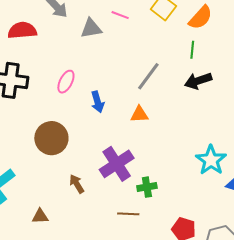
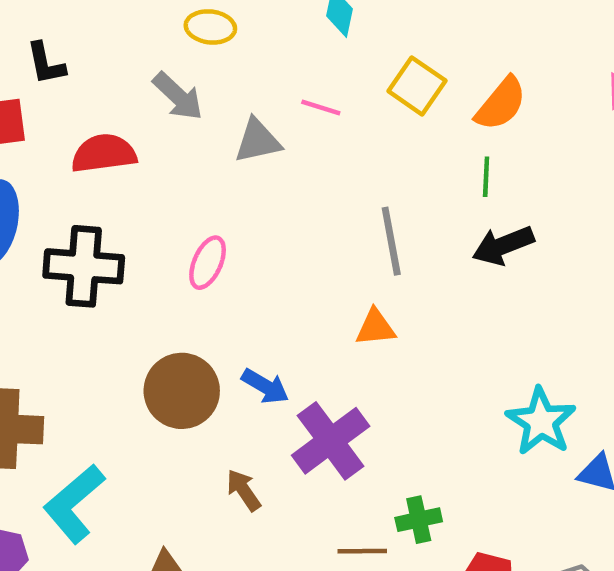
gray line: (148, 76) -> (391, 241), turned -44
blue arrow: (98, 102) -> (265, 386), moved, turned -40
green cross: (147, 187) -> (419, 520), moved

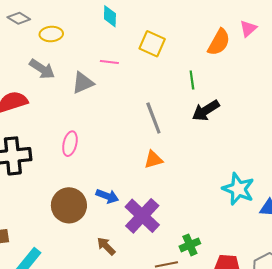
orange semicircle: (501, 104) -> (219, 42), moved

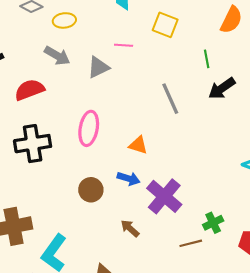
pink ellipse: (70, 144) -> (89, 128), size x1.4
orange triangle: (153, 159) -> (138, 145), moved, turned 36
brown circle: (69, 205) -> (91, 190), size x0.7

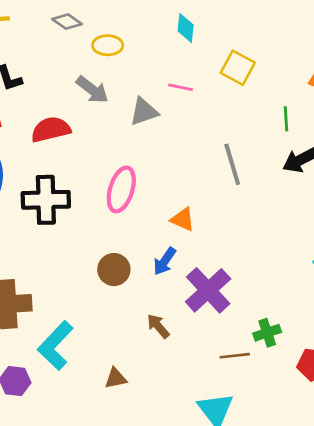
blue arrow: (128, 179) -> (165, 261), turned 100

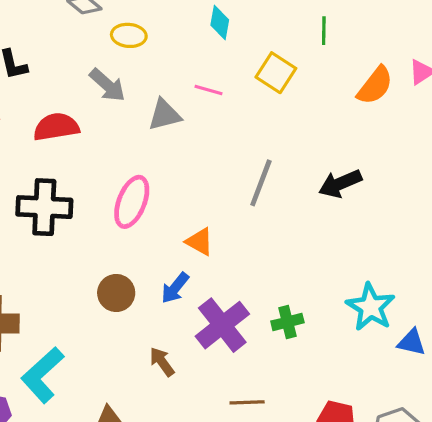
green line: (286, 119) -> (324, 31), moved
gray line: (232, 164) -> (261, 183), turned 33
green cross: (267, 333) -> (287, 322), moved

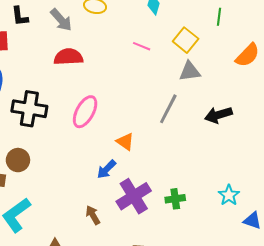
gray arrow: (107, 85) -> (61, 20), moved
gray triangle: (165, 115) -> (190, 71), moved
red semicircle: (56, 127) -> (68, 57), moved
brown circle: (116, 293) -> (18, 160), moved
cyan star: (371, 307) -> (229, 195), size x0.7

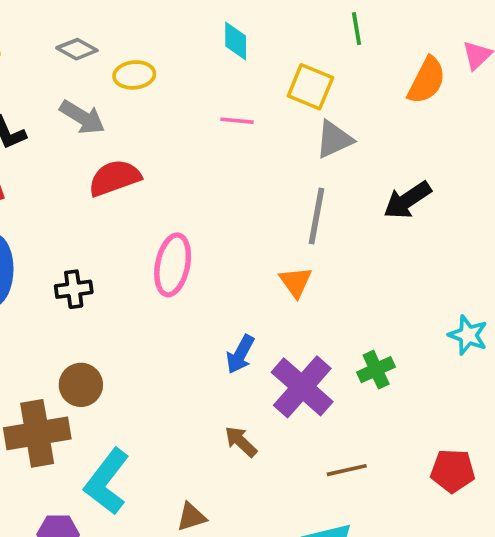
black cross: (29, 109) -> (74, 289), size x0.6
orange triangle: (125, 142) -> (296, 282), moved, turned 36

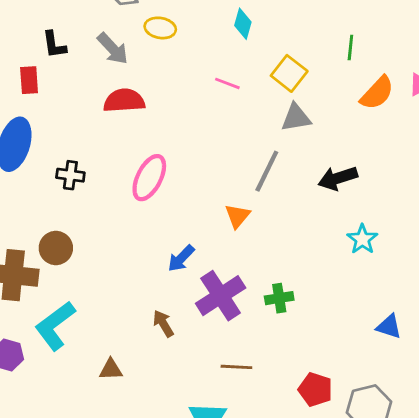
green line: (357, 29) -> (350, 47), moved
cyan star: (468, 335) -> (362, 239), moved

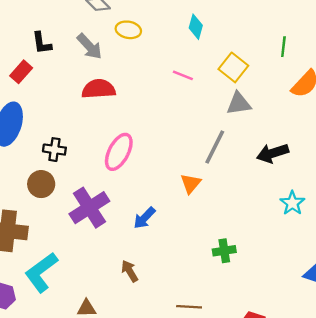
red rectangle: (29, 80) -> (21, 72), turned 45
brown circle: (56, 248) -> (41, 184), moved
purple cross: (221, 296) -> (89, 208), moved

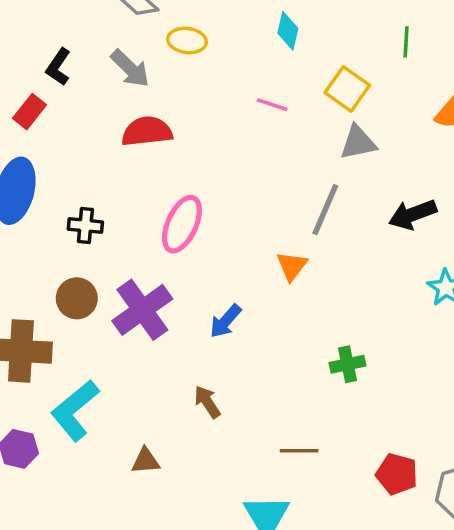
black L-shape: (42, 43) -> (58, 67), turned 45
green line: (283, 47) -> (406, 42), moved
brown circle: (41, 184) -> (77, 298), moved

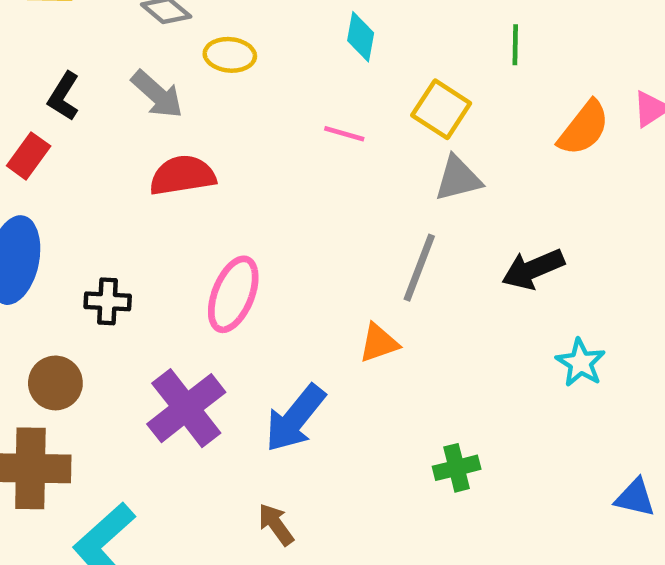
orange triangle: (292, 266) -> (379, 343), turned 36
brown circle: (77, 298) -> (55, 383), moved
blue arrow: (225, 321) -> (295, 418), size x1.5

